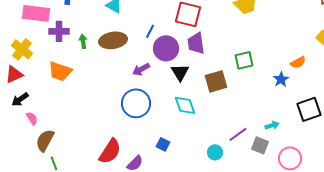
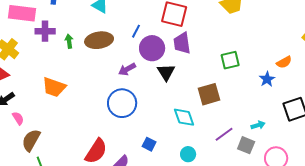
orange trapezoid: (60, 71) -> (54, 87), moved
brown square: (216, 81) -> (209, 94), moved
cyan diamond: (185, 105) -> (184, 117), moved
cyan circle: (215, 152) -> (188, 154), moved

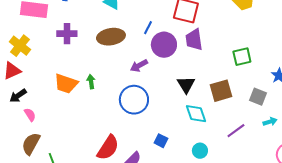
purple cross: (45, 31) -> (67, 34), moved
green arrow: (69, 41) -> (91, 82), moved
black triangle: (166, 72) -> (186, 85), moved
brown semicircle: (31, 140) -> (31, 144), moved
gray square: (246, 145) -> (258, 97), moved

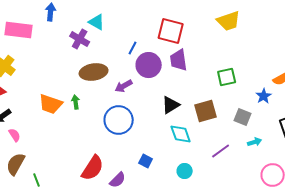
purple cross: (67, 34) -> (80, 39), moved, turned 30
brown ellipse: (111, 37) -> (94, 72), moved
black triangle: (186, 85) -> (171, 105), turned 30

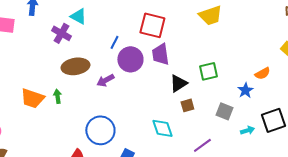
black triangle: (171, 105) -> (178, 83), moved
brown square: (206, 111) -> (187, 105), size x0.6
blue circle: (119, 120) -> (100, 130), moved
cyan arrow: (255, 142) -> (247, 130), moved

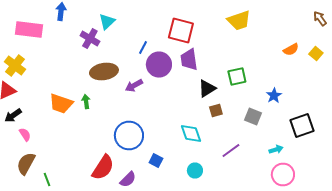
cyan triangle: (78, 16) -> (107, 22), turned 48
orange semicircle: (262, 73) -> (291, 50), moved
cyan arrow: (247, 130) -> (276, 150), moved

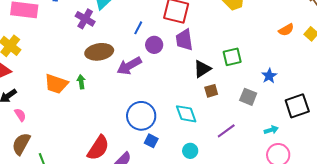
purple circle: (159, 64) -> (154, 45), size x0.7
purple arrow: (134, 86) -> (129, 66), size x1.4
blue circle: (129, 136) -> (141, 116), moved

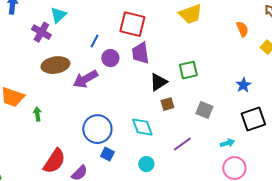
orange semicircle: (286, 30) -> (242, 29), moved, turned -84
blue star: (269, 76) -> (243, 85), moved
green arrow: (81, 82) -> (37, 114), moved

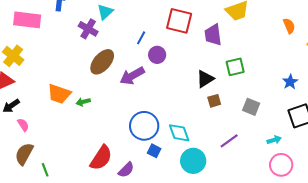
purple trapezoid: (140, 53) -> (213, 35), moved
brown ellipse: (55, 65) -> (102, 62), turned -40
green arrow: (37, 114) -> (83, 102), moved, turned -96
cyan diamond: (142, 127) -> (179, 133), moved
cyan circle: (146, 164) -> (193, 161), size x1.6

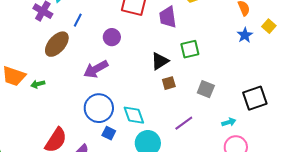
blue line: (141, 38) -> (78, 20), moved
purple arrow: (132, 76) -> (96, 69), moved
blue star: (290, 82) -> (245, 35), moved

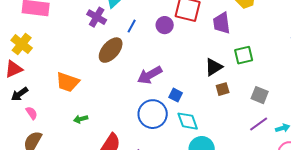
purple circle: (112, 37) -> (165, 25), moved
green arrow: (38, 84) -> (81, 119), moved
purple line: (184, 123) -> (259, 124), moved
blue square: (109, 133) -> (176, 95), moved

